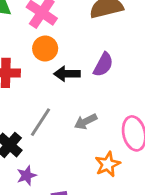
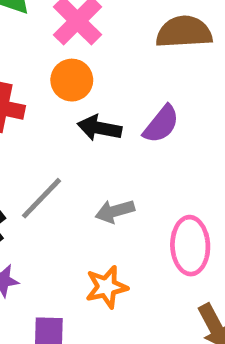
orange star: (108, 164) -> (106, 287), moved

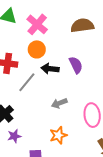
purple semicircle: (161, 124) -> (76, 65), turned -60
gray line: (41, 198) -> (27, 82), moved

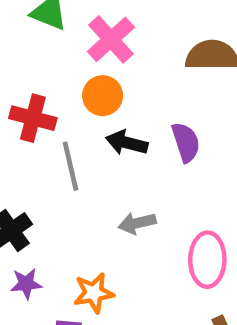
gray line: (27, 82) -> (70, 166), turned -60
orange star: (58, 135) -> (94, 293), moved

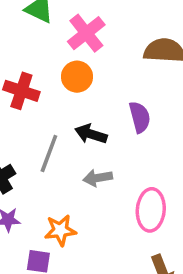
black arrow: (127, 143) -> (91, 134), moved
gray line: (70, 166) -> (49, 154), moved, turned 30

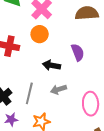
gray line: (49, 154) -> (29, 93), moved

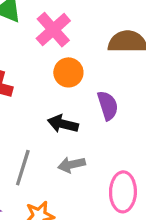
orange circle: (40, 34) -> (68, 72), moved

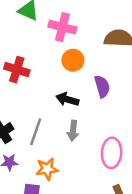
pink cross: (53, 30) -> (62, 27), turned -36
gray arrow: (72, 165) -> (73, 131), turned -72

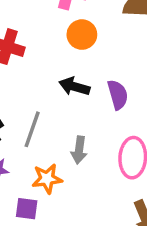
purple semicircle: (102, 86) -> (118, 95), moved
gray arrow: (73, 131) -> (79, 150), moved

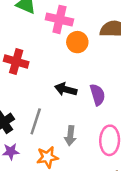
orange circle: (82, 35) -> (77, 42), moved

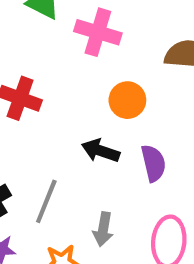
orange circle: (77, 42) -> (127, 100), moved

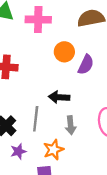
black arrow: (101, 151) -> (59, 97), moved
purple semicircle: (153, 163) -> (86, 65), moved, turned 54

